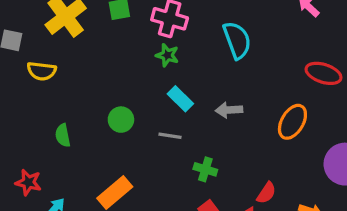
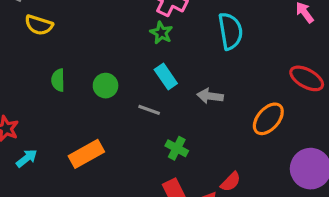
green semicircle: (63, 135) -> (58, 80), moved

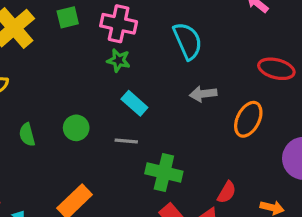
gray arrow: (210, 96) -> (203, 94), moved
green cross: (177, 148) -> (164, 172), size x1.5

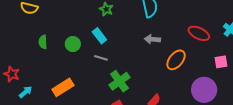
cyan rectangle: (134, 103) -> (99, 36), moved
green cross: (164, 172) -> (119, 81), turned 30

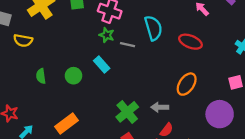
red ellipse: (199, 33) -> (190, 42), moved
gray arrow: (152, 39) -> (160, 107), moved
gray line: (101, 58) -> (127, 45), moved

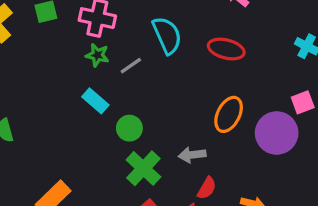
gray line: (127, 45) -> (131, 66), turned -40
green circle: (73, 76) -> (129, 128), moved
purple circle: (220, 114) -> (277, 133), moved

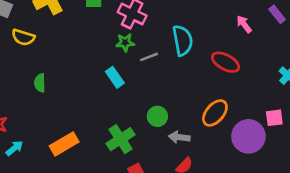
green star: (97, 55) -> (125, 42), turned -30
green circle: (129, 128) -> (157, 116), moved
green cross: (143, 168) -> (120, 139), moved

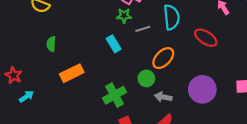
orange ellipse: (215, 113) -> (163, 58), moved
purple circle: (248, 136) -> (202, 89), moved
orange rectangle: (64, 144) -> (72, 73), moved

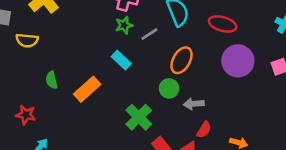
orange rectangle: (72, 73) -> (87, 89), moved
red star: (14, 75) -> (26, 115), moved
purple circle: (202, 89) -> (238, 61), moved

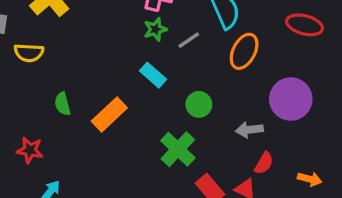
red ellipse: (223, 24) -> (305, 25), moved
orange ellipse: (181, 60) -> (244, 51), moved
purple circle: (238, 61) -> (291, 99), moved
green circle: (169, 88) -> (199, 104), moved

